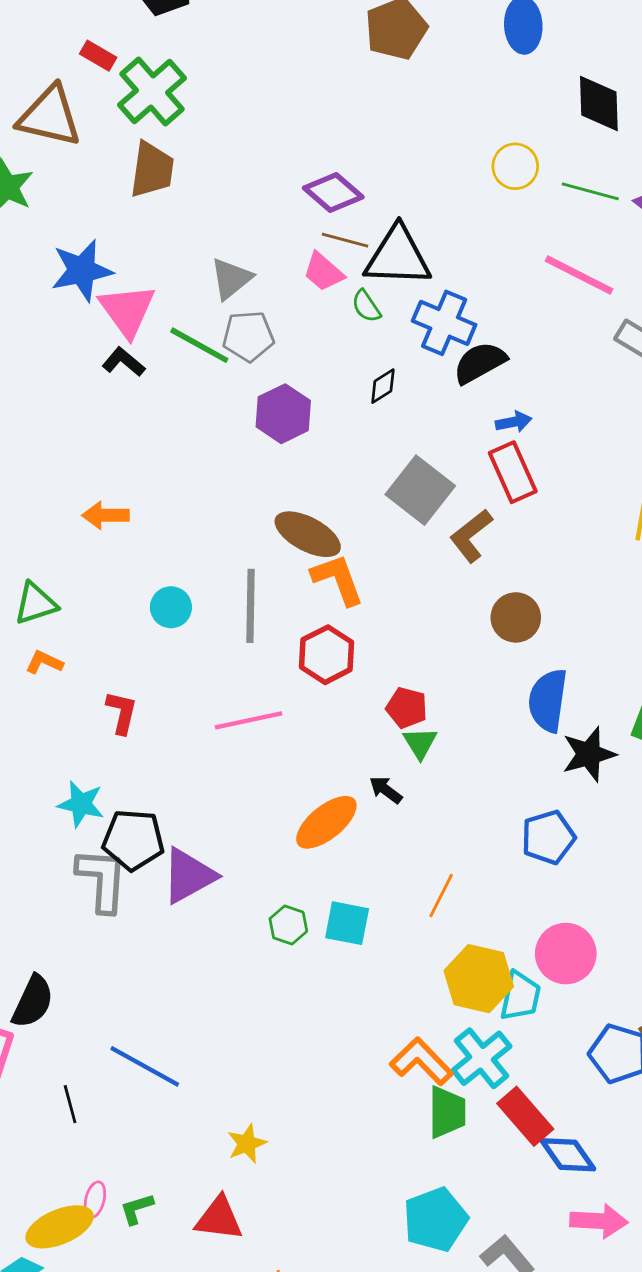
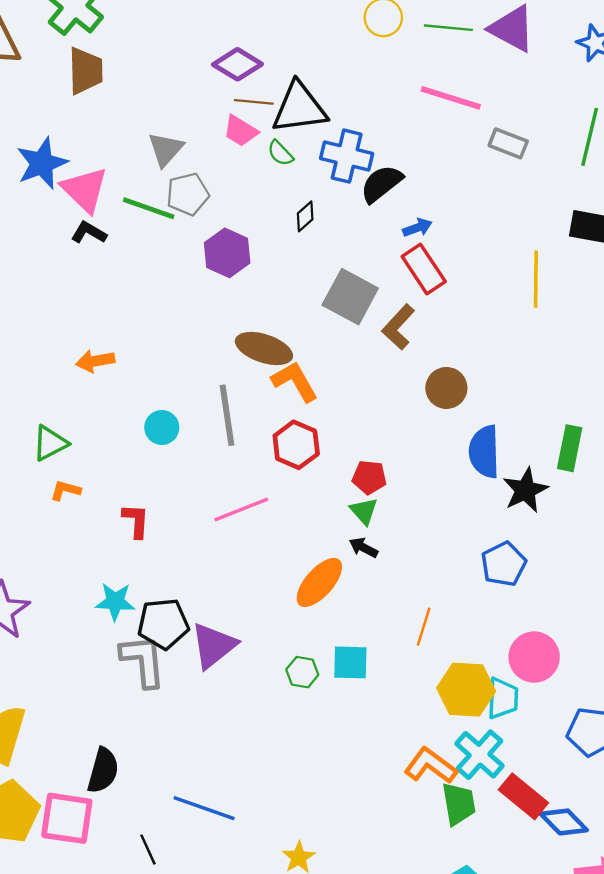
green triangle: (420, 743) -> (364, 511), moved

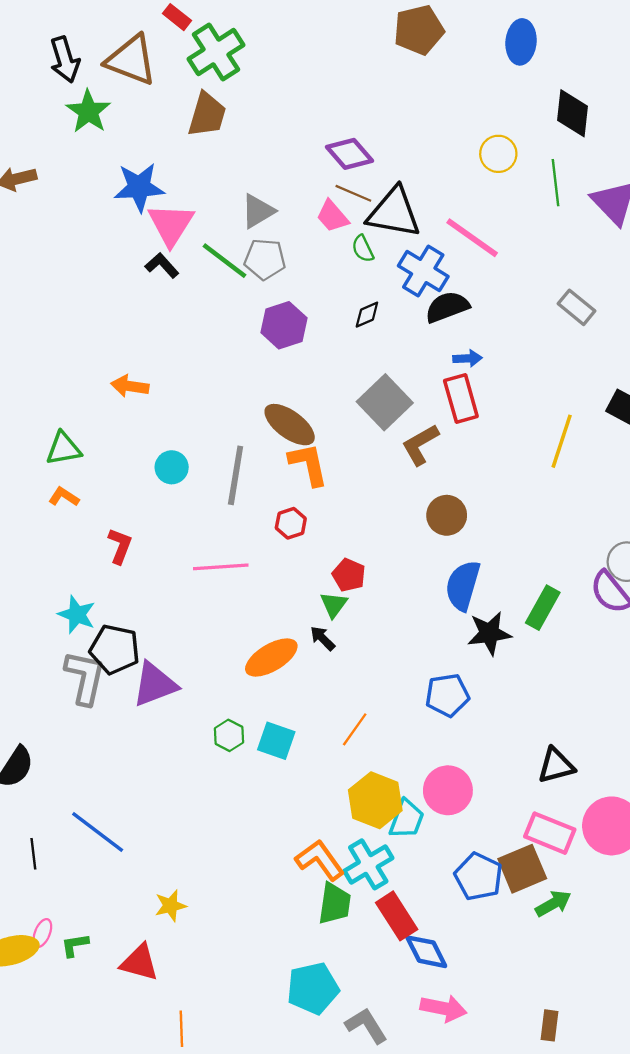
green line: (448, 28) -> (555, 183), turned 60
pink line: (451, 98) -> (472, 238), moved
red hexagon: (296, 445) -> (291, 523), size x0.7

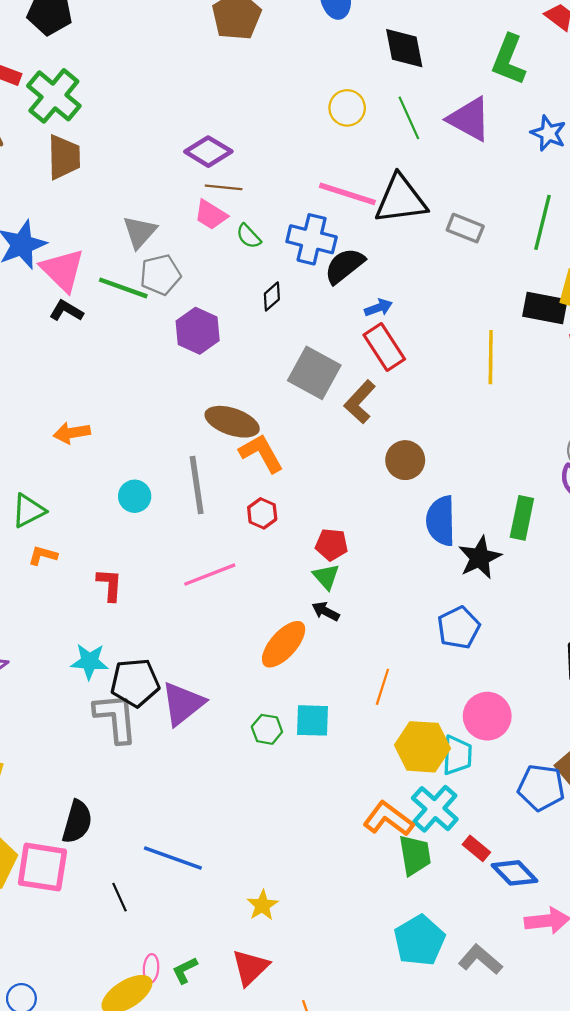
black triangle: (394, 212) -> (401, 199), moved
red rectangle: (397, 916) -> (476, 848), size x0.6
red triangle: (140, 962) -> (250, 967), turned -42

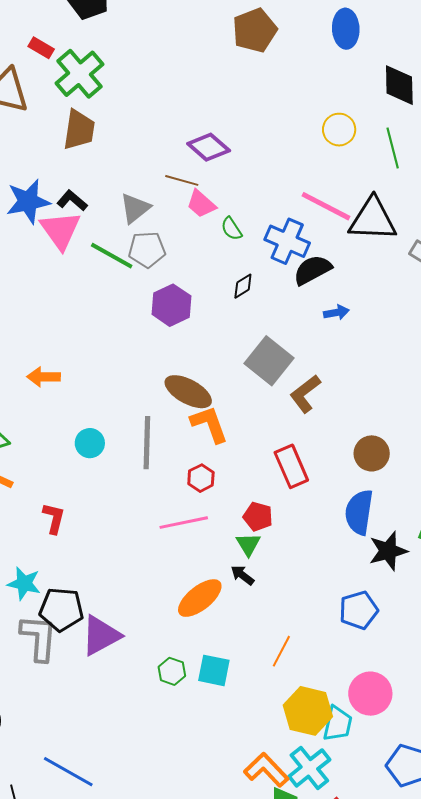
brown line: (224, 187) -> (182, 180), moved
black L-shape: (66, 311) -> (72, 201), moved
red rectangle: (384, 347) -> (291, 466), moved
brown circle: (405, 460) -> (372, 453), moved
pink line: (210, 575) -> (184, 523), moved

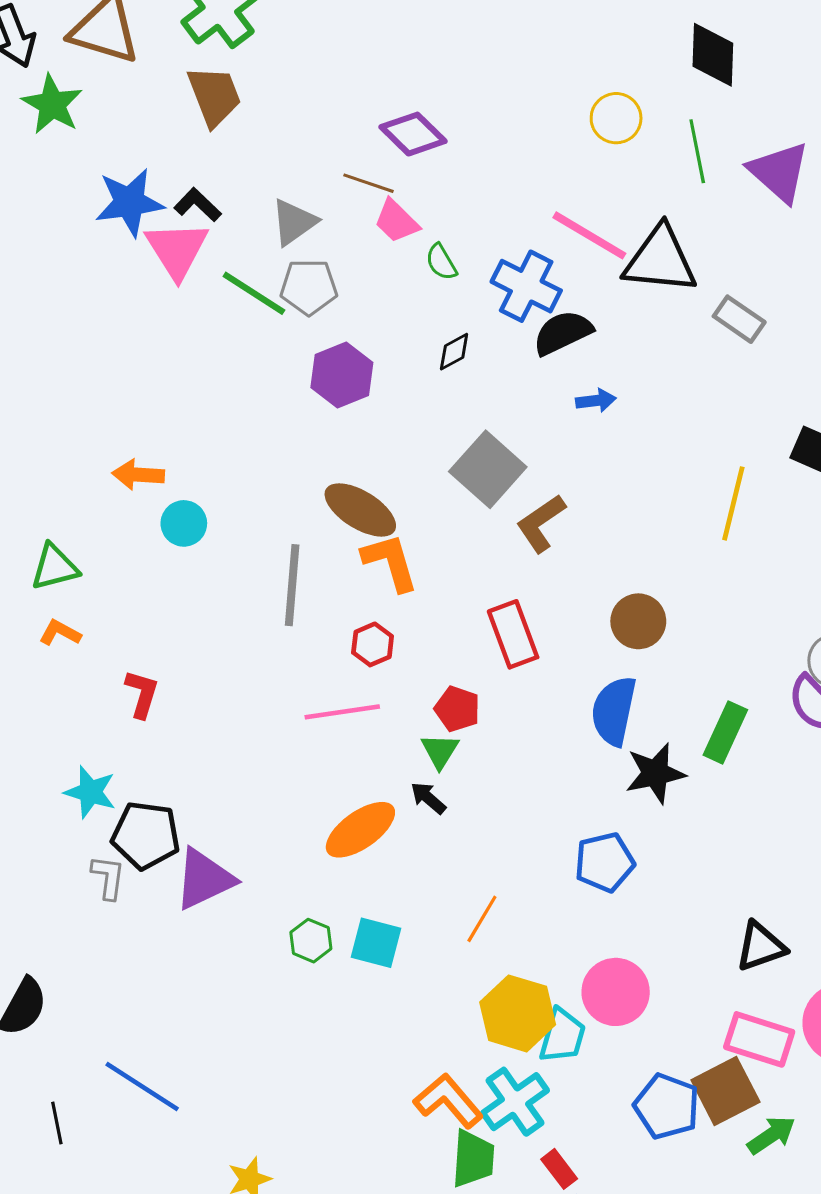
brown trapezoid: (79, 130) -> (214, 96), turned -33
cyan circle: (90, 443) -> (184, 523), moved
gray L-shape: (39, 638) -> (108, 877), size x0.6

